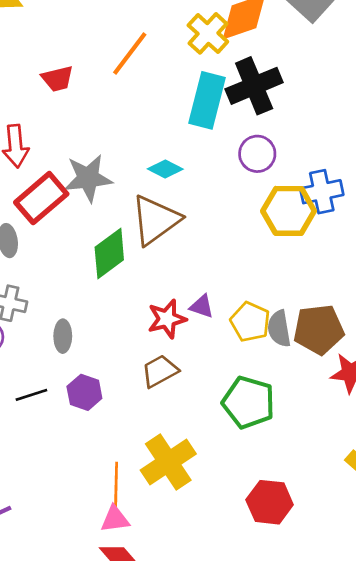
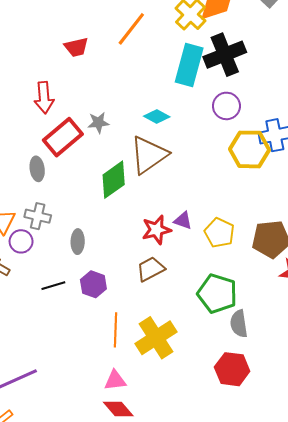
gray star: (88, 178) -> (98, 123), size x0.6
gray semicircle: (279, 329) -> (239, 324), moved
orange line: (116, 485) -> (116, 330), moved

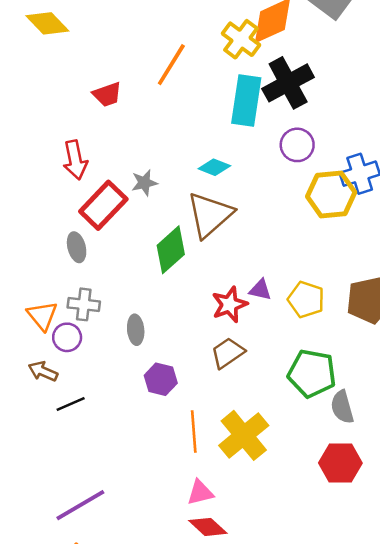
black line: (53, 286) -> (71, 404), moved

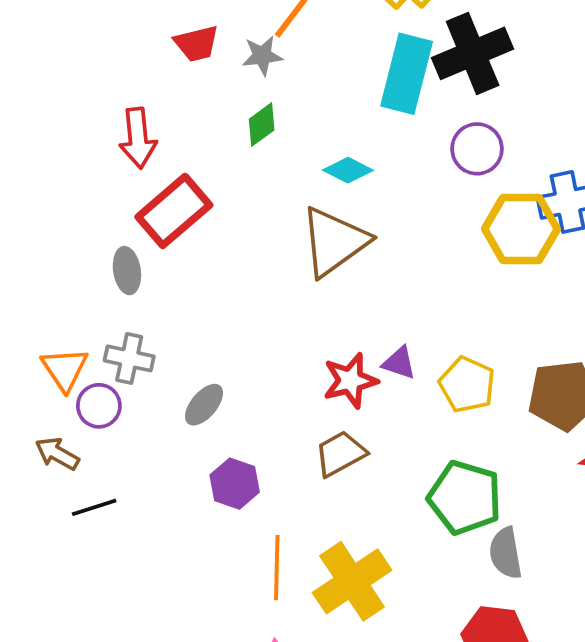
gray star: (144, 183) -> (262, 56), moved
green diamond: (171, 250) -> (262, 125), moved, size x0.6
gray ellipse: (136, 330) -> (204, 405), turned 40

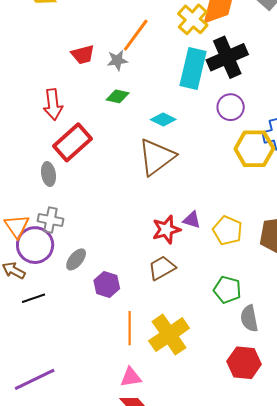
green diamond: (262, 125) -> (118, 96), turned 50
gray ellipse: (204, 405) -> (76, 259), moved
purple circle: (99, 406) -> (35, 245), size x1.6
green pentagon: (465, 498) -> (227, 290), size x0.7

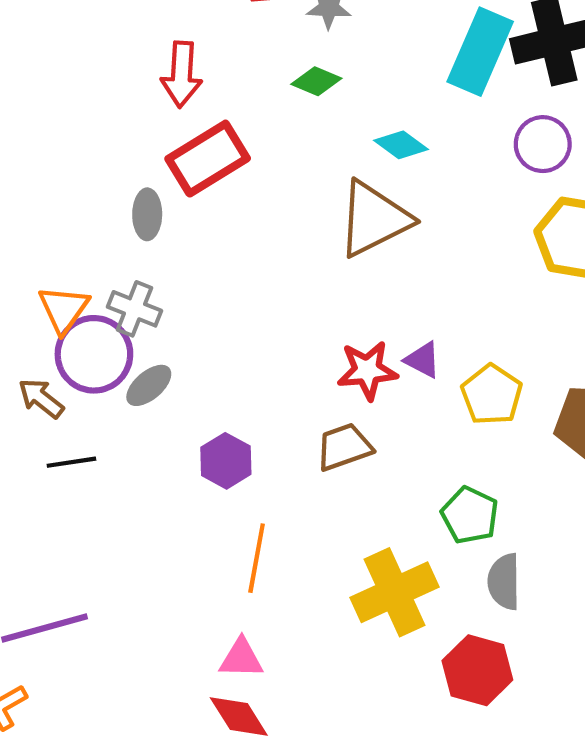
gray ellipse: (76, 259) -> (149, 385), moved
yellow cross: (169, 335) -> (394, 592), moved

